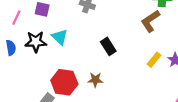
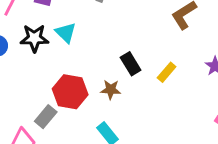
black rectangle: (108, 46) -> (131, 64), moved
yellow rectangle: (154, 60) -> (167, 72), moved

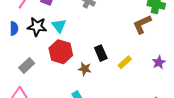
red hexagon: (70, 92) -> (61, 52), moved
gray rectangle: (46, 117) -> (27, 66), moved

